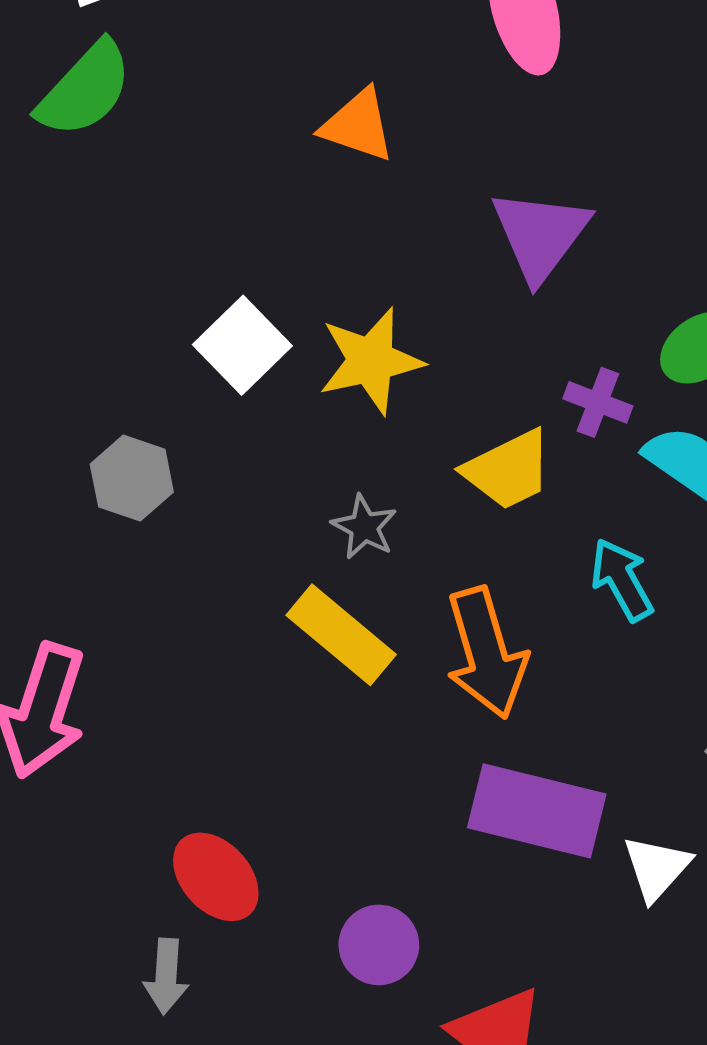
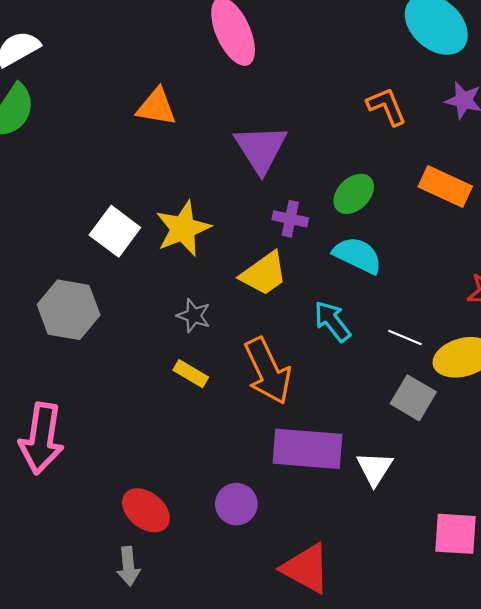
purple cross: (598, 402) -> (290, 219), moved
gray hexagon: (132, 478) -> (69, 310), size x1.4
yellow rectangle: (341, 635) -> (191, 374), size x0.6
purple circle: (379, 945) -> (236, 504), moved

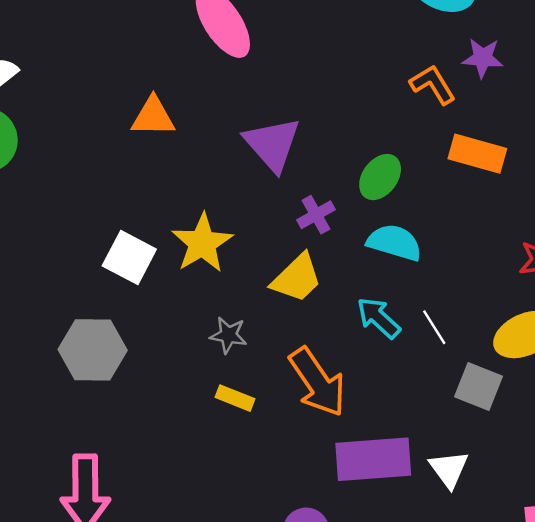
orange L-shape: (387, 106) -> (433, 85), moved
purple cross: (290, 219) -> (316, 215), turned -32
white line: (405, 338) -> (434, 327), moved, turned 44

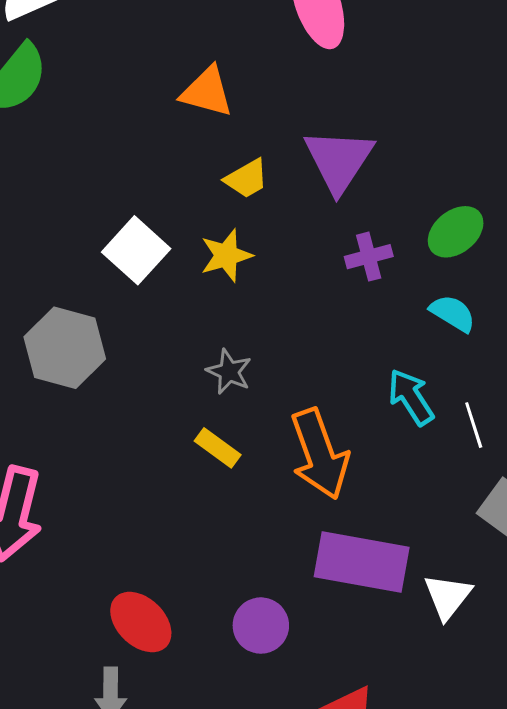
cyan semicircle: (394, 242) -> (453, 313), size x0.7
yellow star: (202, 243) -> (226, 255), size x0.7
yellow trapezoid: (297, 278) -> (247, 179), moved, size x0.7

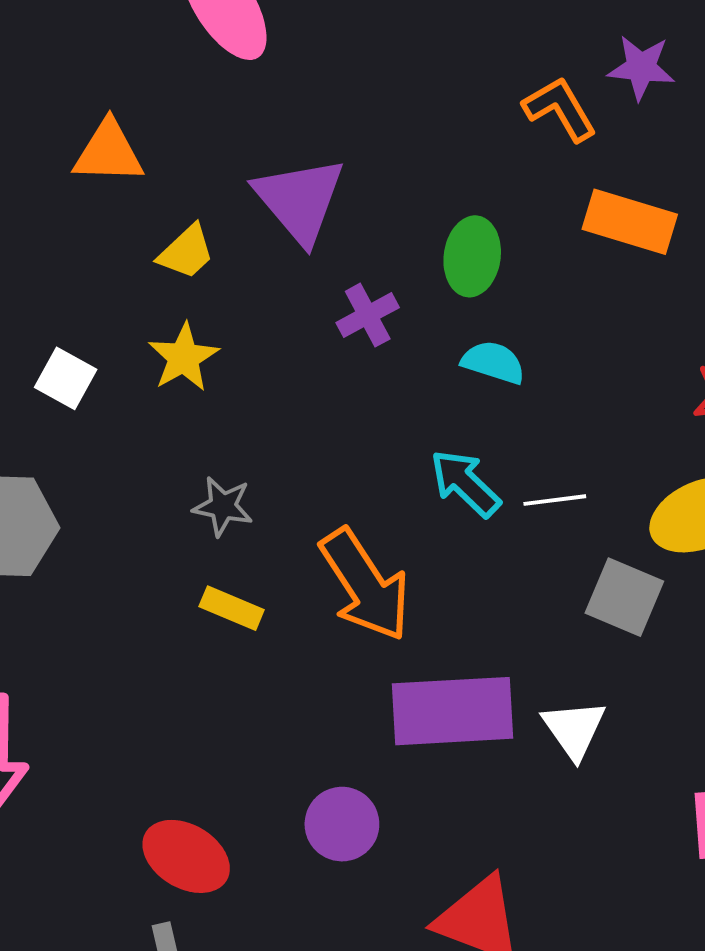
green ellipse: (456, 232) -> (472, 256), turned -30
white square: (136, 250) -> (66, 378), size x0.7
white line: (474, 425) -> (555, 500), turned -66

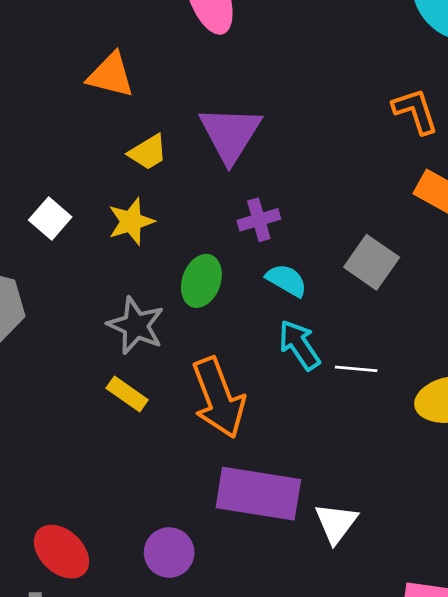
green ellipse: (472, 256) -> (201, 281), moved
cyan semicircle: (493, 362) -> (287, 280), moved
gray star: (223, 506) -> (136, 326), size x1.4
gray square: (624, 597) -> (372, 262), moved

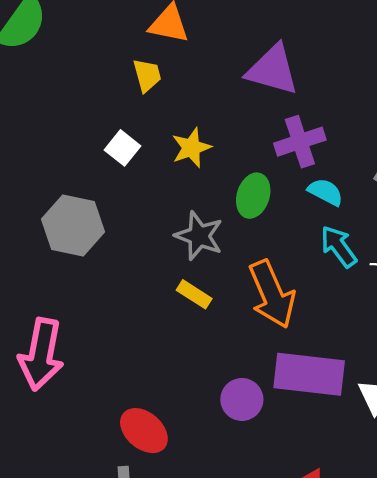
purple triangle: (230, 134) -> (273, 70), turned -44
yellow trapezoid: (148, 152) -> (147, 75), moved, turned -72
purple cross: (259, 220) -> (300, 142), size x1.4
purple circle: (169, 553) -> (242, 399), moved

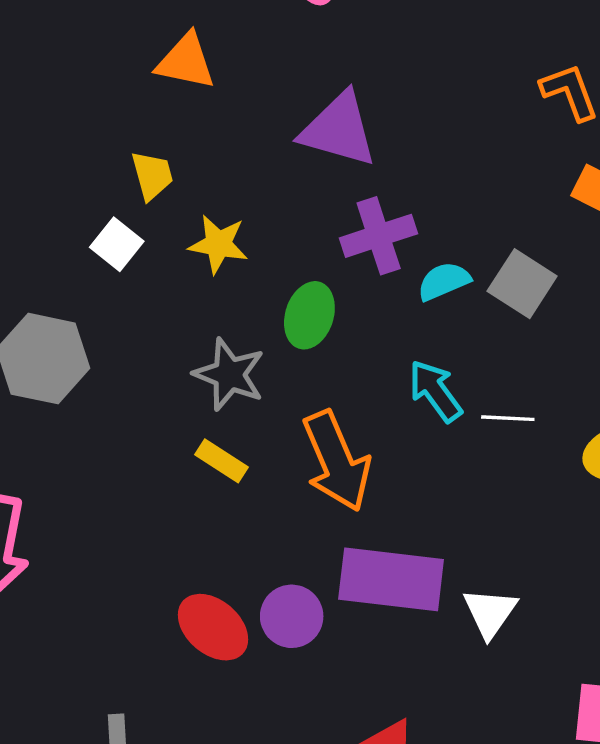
yellow trapezoid: (147, 75) -> (152, 175), moved
yellow star: (191, 148) -> (218, 244), turned 30
cyan semicircle: (326, 192) -> (444, 281), moved, turned -51
red ellipse: (144, 431) -> (213, 627), moved

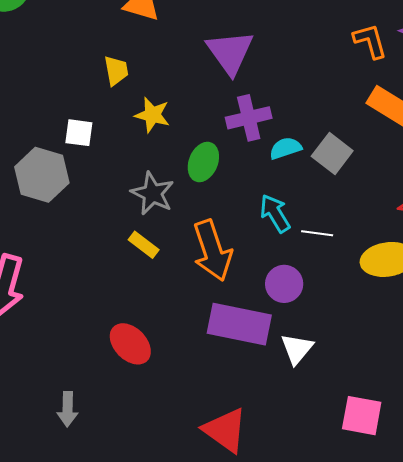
purple triangle: (339, 130) -> (230, 52), turned 34
white square: (117, 244) -> (79, 133), moved, turned -36
purple circle: (292, 616) -> (284, 284), moved

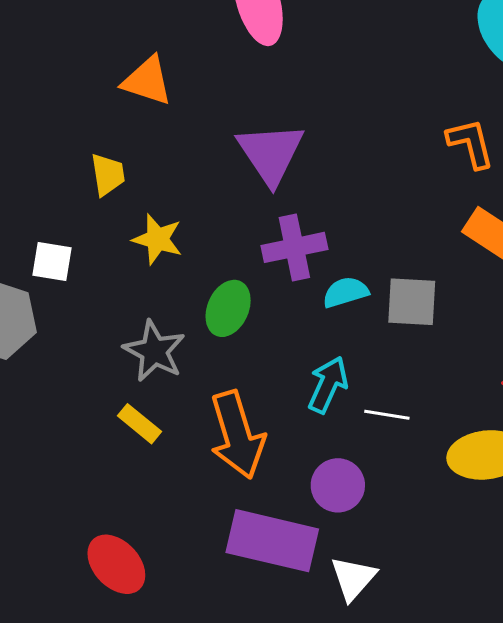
gray square: (332, 154) -> (412, 302), turned -36
cyan arrow: (275, 213) -> (328, 385), turned 54

